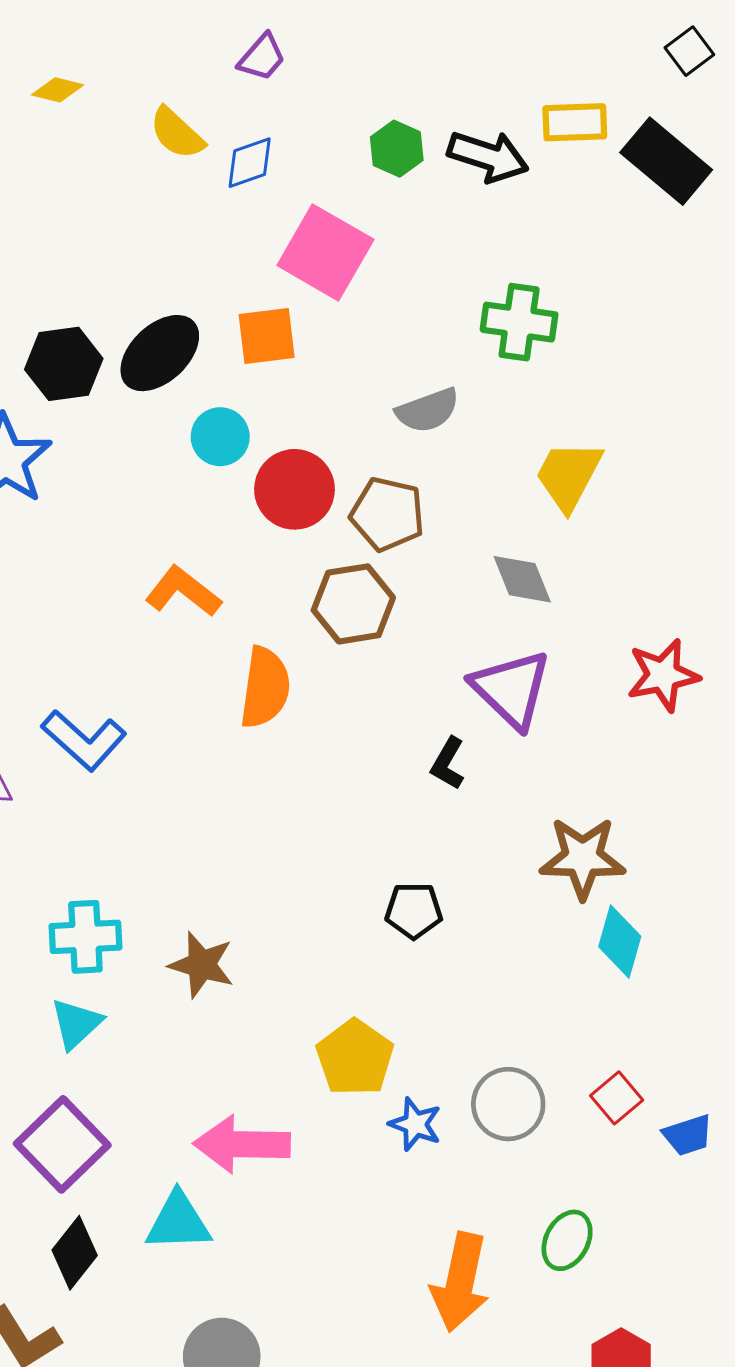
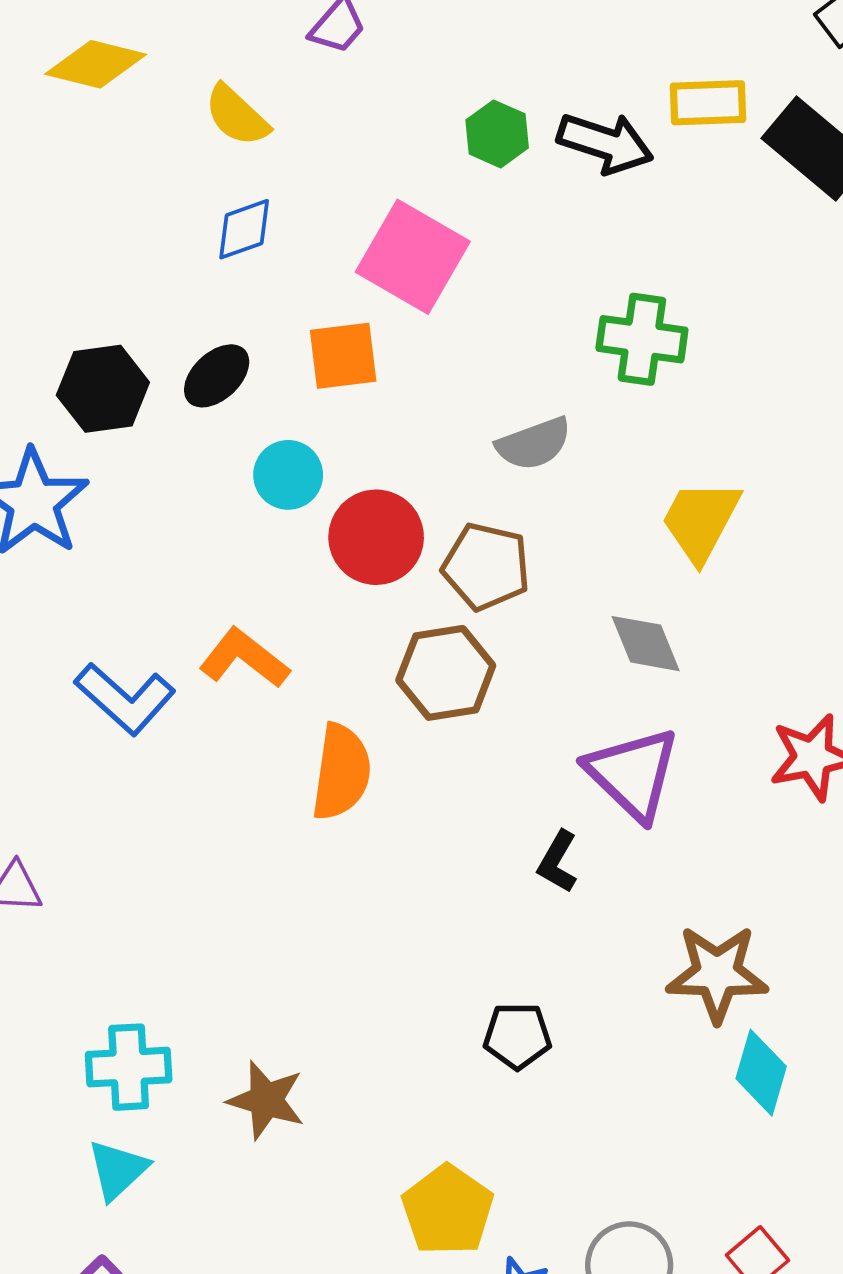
yellow diamond: (58, 90) -> (96, 64), size x1.6
blue diamond: (250, 163) -> (244, 229), moved
black ellipse: (160, 353) -> (217, 376), size x0.7
blue L-shape: (84, 740) -> (125, 699), moved

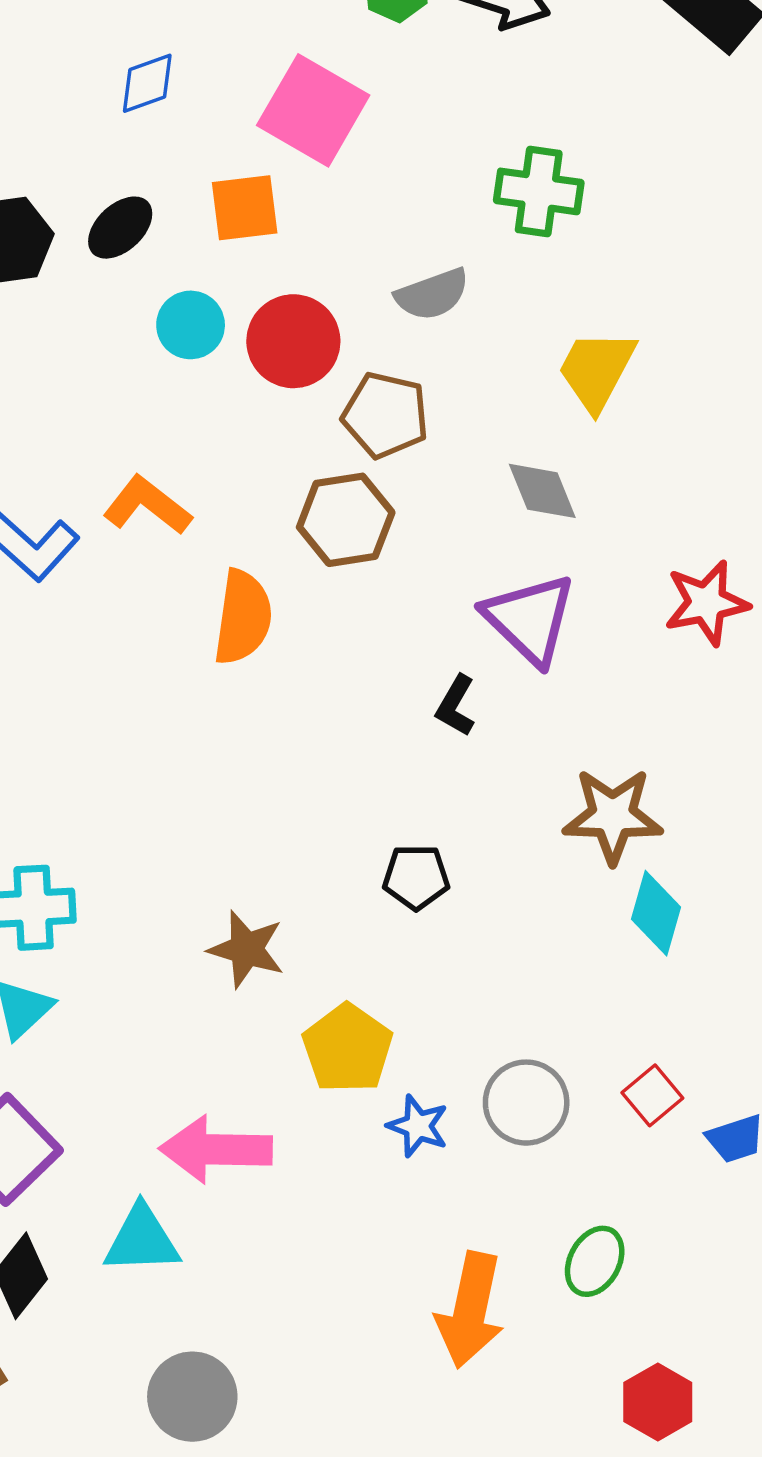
red circle: (376, 537) -> (293, 341), moved
brown star: (266, 1100) -> (246, 949), moved

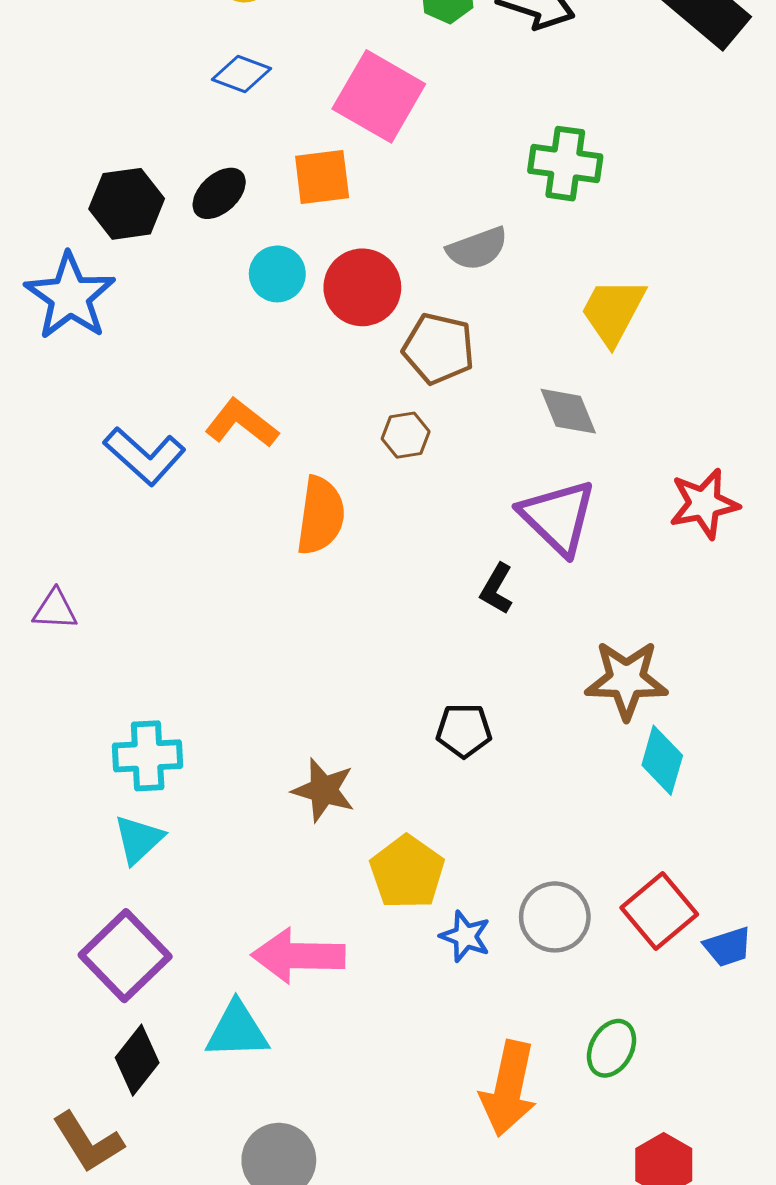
blue diamond: (147, 83) -> (242, 74), turned 40
brown hexagon: (346, 520) -> (406, 435), size x0.6
red square: (652, 1095) -> (659, 911), size x1.5

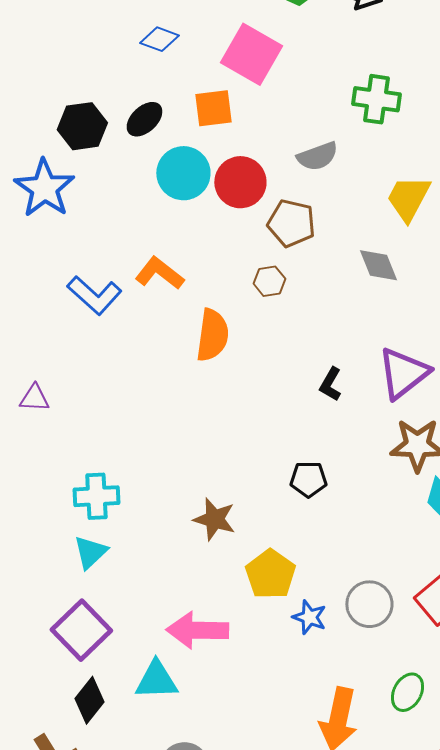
cyan circle: (277, 274) -> (183, 173), size x1.4
purple triangle: (558, 517) -> (403, 373), moved, turned 38

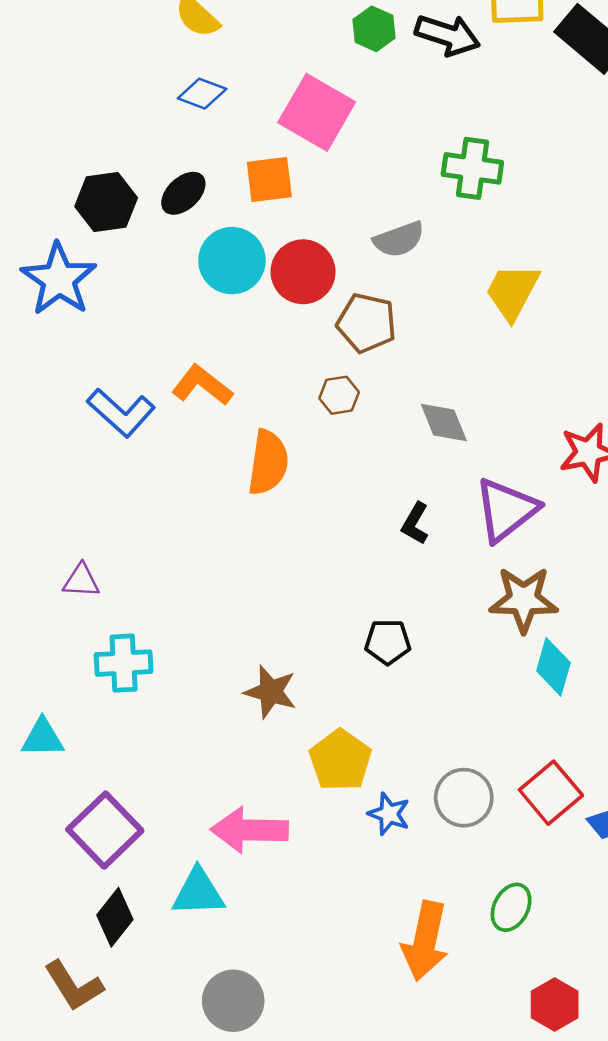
gray diamond: (378, 265) -> (444, 423), moved
purple triangle: (34, 398) -> (81, 581), moved
cyan triangle: (90, 552) -> (43, 738), moved, turned 42

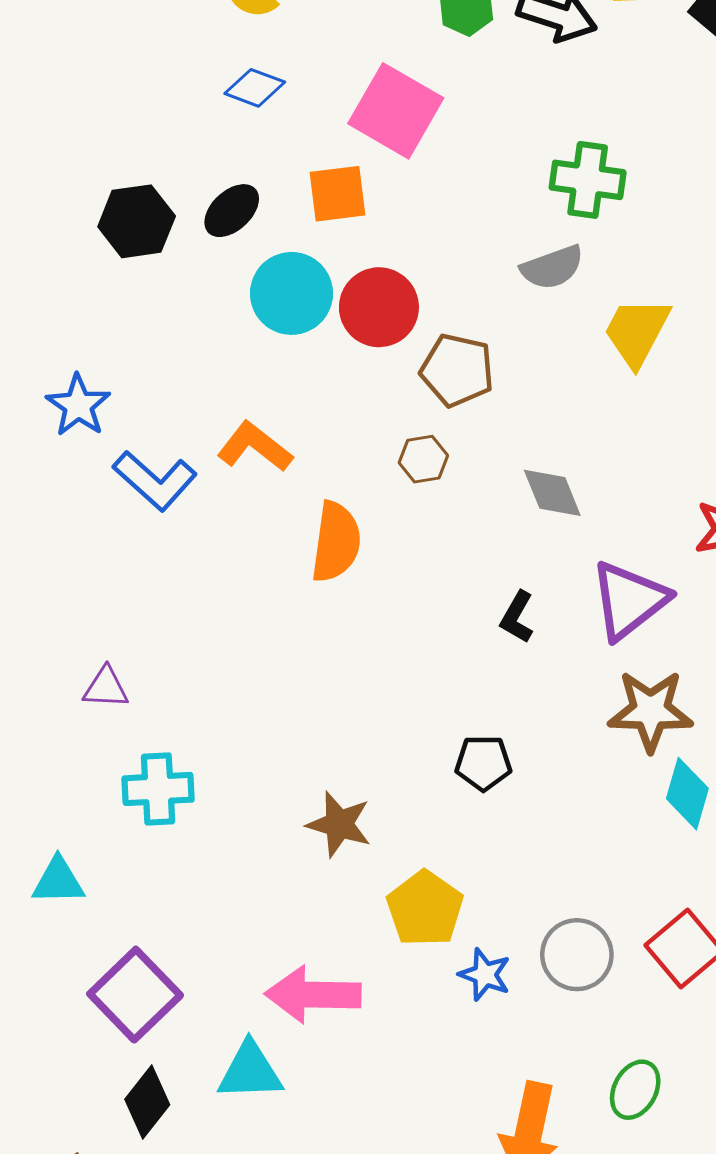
gray semicircle: (399, 239) -> (552, 267), moved
blue star: (59, 279) -> (78, 405), moved, size x0.7

